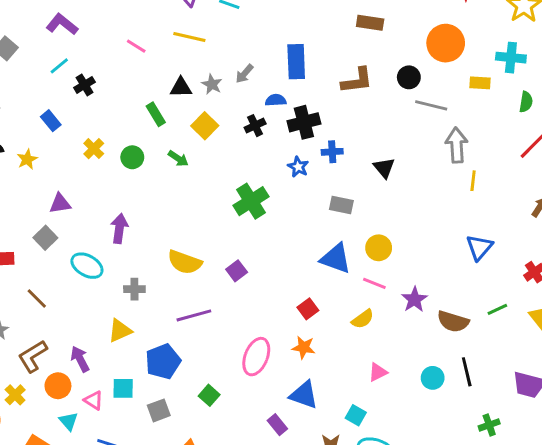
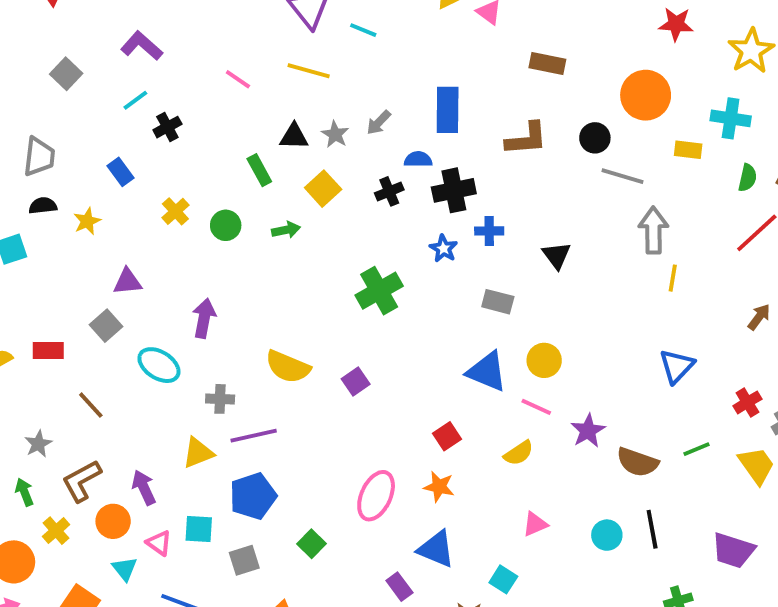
green arrow: (178, 159) -> (286, 230), turned -48
purple line: (194, 315) -> (254, 436), moved

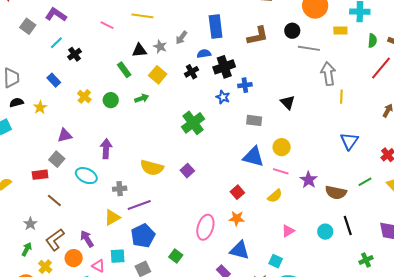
gray square: (66, 74) -> (28, 26), moved
black triangle: (557, 255) -> (288, 102), moved
red rectangle: (48, 350) -> (40, 175), moved
green arrow: (24, 492) -> (27, 249), turned 56

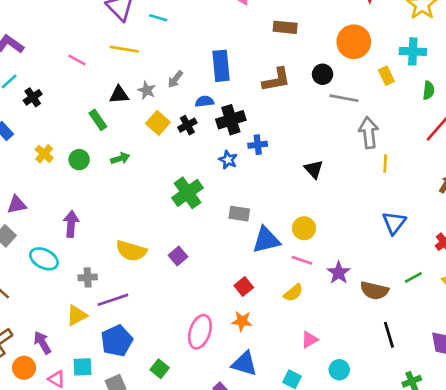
yellow rectangle: (340, 30) -> (386, 76), turned 64
yellow square: (158, 75) -> (158, 123), moved
gray rectangle: (254, 120) -> (239, 214), moved
blue triangle: (253, 157) -> (266, 240), turned -30
cyan circle: (325, 232) -> (339, 370), moved

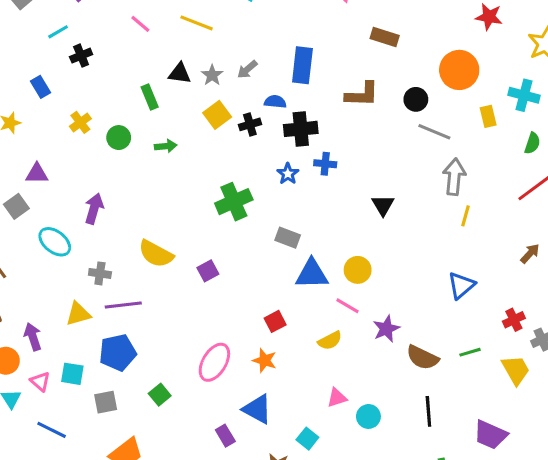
cyan circle: (339, 370) -> (368, 416), moved

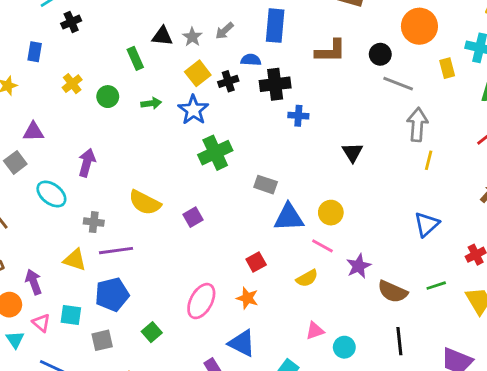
blue rectangle: (40, 87) -> (35, 52), turned 42
blue star: (288, 174) -> (193, 110), moved, size x1.5
yellow triangle: (78, 314) -> (75, 260), turned 35

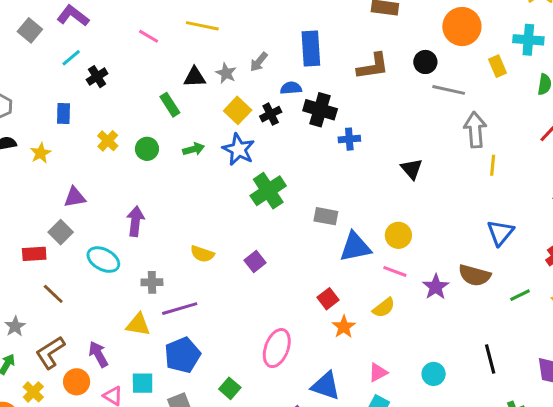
black cross: (275, 84) -> (320, 110), turned 32
yellow semicircle: (145, 203) -> (202, 254), size x0.7
brown semicircle: (393, 292) -> (474, 275), moved
orange star: (247, 298) -> (344, 327), moved, turned 30
pink triangle: (315, 331) -> (378, 372), moved

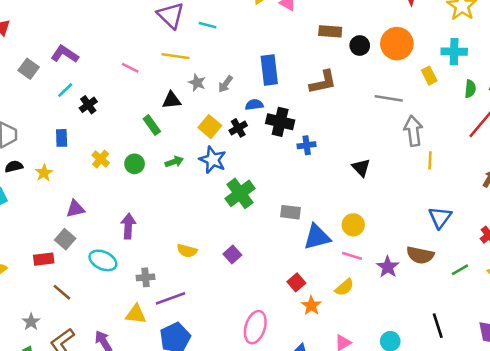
black circle: (425, 62) -> (360, 46), moved
gray star: (226, 73) -> (197, 83), moved

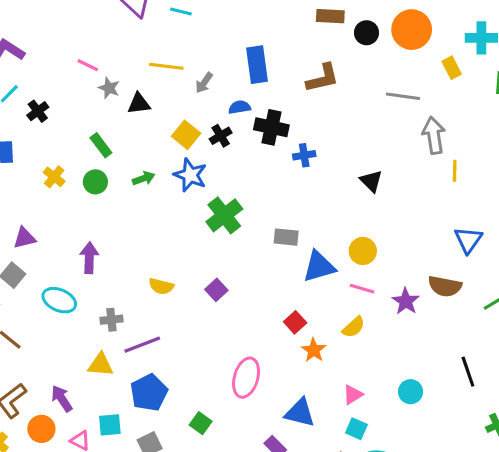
yellow line: (175, 56) -> (166, 66), moved
gray star: (197, 83) -> (109, 88), moved
green rectangle: (152, 125) -> (101, 145), moved

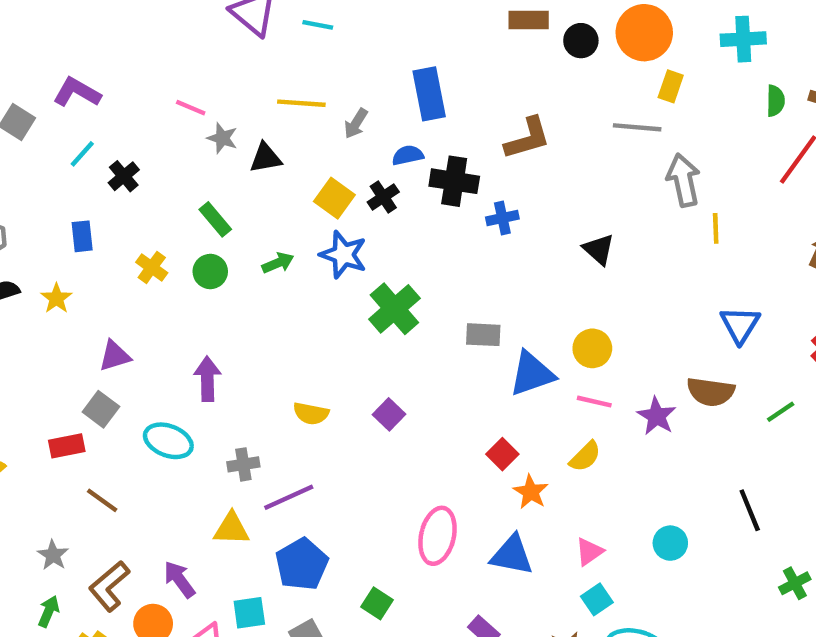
yellow rectangle: (452, 68) -> (671, 86), moved, turned 50
brown L-shape: (323, 78) -> (527, 138), moved
blue triangle: (300, 413) -> (512, 555), moved
cyan square: (356, 429) -> (597, 599), turned 35

